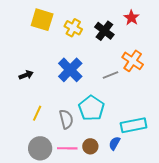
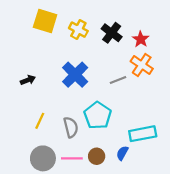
red star: (132, 18) -> (141, 39), moved

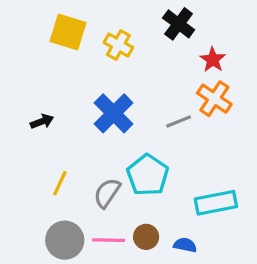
black cross: (112, 33) -> (179, 24), moved
gray semicircle: (71, 127) -> (107, 193), turned -132
blue semicircle: (122, 153) -> (185, 245), moved, turned 72

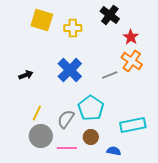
yellow cross: (118, 45) -> (73, 28), turned -30
brown circle: (146, 237) -> (91, 137), moved
gray circle: (65, 240) -> (41, 136), moved

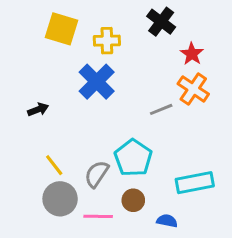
blue cross: (70, 70) -> (97, 82), moved
yellow line: (37, 113) -> (54, 165), turned -63

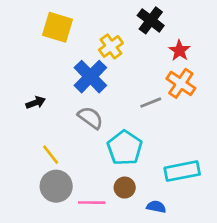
yellow cross: (107, 41) -> (111, 46), moved, turned -35
gray semicircle: (97, 174) -> (90, 118), moved, turned 92

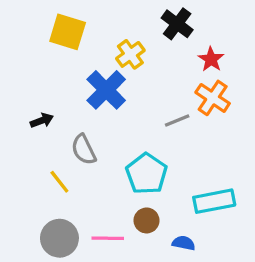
gray semicircle: (90, 118) -> (84, 150), moved, turned -152
gray circle: (56, 186) -> (59, 238), moved

